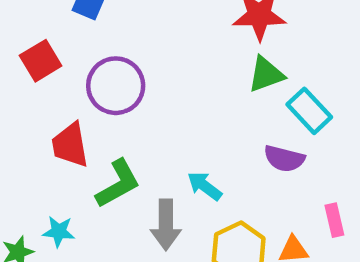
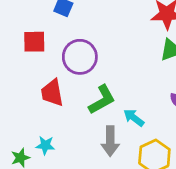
red square: (41, 61) -> (34, 42), turned 30
green L-shape: (118, 184) -> (102, 100), moved

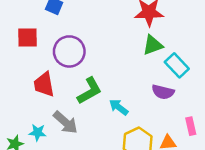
gray arrow: (110, 141) -> (65, 122), moved, turned -48

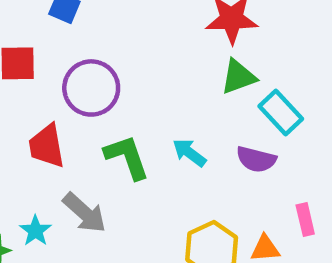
green L-shape: (89, 91) -> (127, 157), turned -80
cyan arrow: (119, 107) -> (189, 153), moved
cyan star: (38, 132) -> (35, 231), turned 30

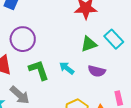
green triangle: (238, 77) -> (89, 44), moved
cyan rectangle: (281, 113) -> (114, 39), moved

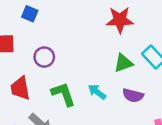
purple circle: (23, 39) -> (44, 57), size x0.7

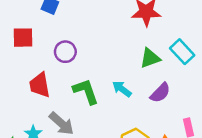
purple semicircle: (133, 95) -> (160, 93), turned -60

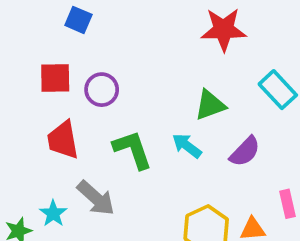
red square: (23, 38) -> (55, 78), moved
green triangle: (150, 58) -> (210, 105), moved

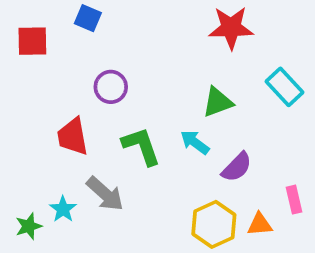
red square: (55, 78) -> (32, 41), moved
purple semicircle: (245, 152) -> (237, 167), moved

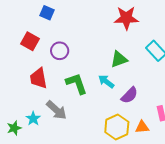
red square: (32, 41) -> (30, 41), moved, turned 30

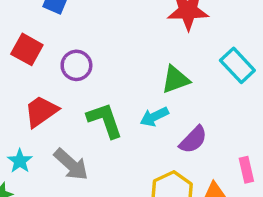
red trapezoid: (38, 78) -> (41, 111), turned 65
cyan arrow: (106, 81) -> (154, 117), turned -63
cyan star: (33, 119) -> (20, 161), moved

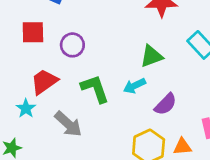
red square: (27, 49) -> (33, 32), turned -30
cyan star: (20, 161) -> (26, 108), moved

